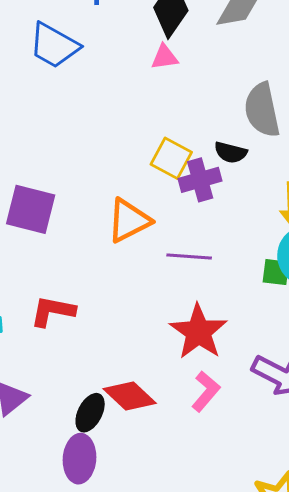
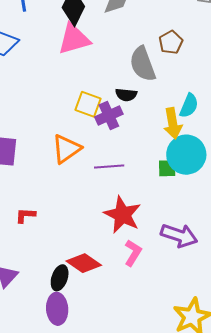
pink triangle: (165, 57) -> (74, 39), size x1.8
red L-shape: (53, 311) -> (25, 215), size x0.7

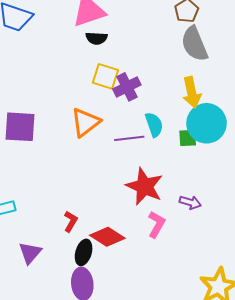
gray semicircle: (143, 64) -> (194, 44), moved
black semicircle: (126, 95) -> (96, 38), moved
cyan semicircle: (189, 106) -> (154, 125), moved, turned -40
red L-shape: (25, 215) -> (71, 221), moved, turned 120
purple arrow: (179, 236) -> (190, 202), moved, size x0.6

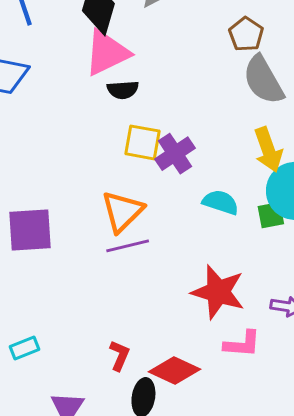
cyan semicircle: (154, 125) -> (221, 202), turned -45
purple line: (129, 138) -> (128, 246), moved
pink L-shape: (157, 224) -> (242, 344), turned 72

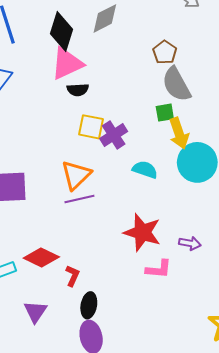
green square: (271, 215) -> (165, 113), moved
red diamond: (174, 370) -> (41, 258), moved

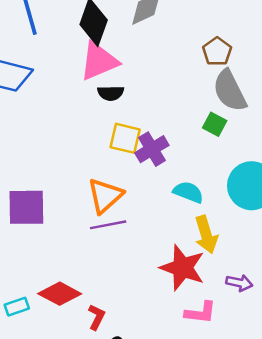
green square: (165, 113) -> (215, 124), turned 36
yellow arrow: (179, 133) -> (206, 235), moved

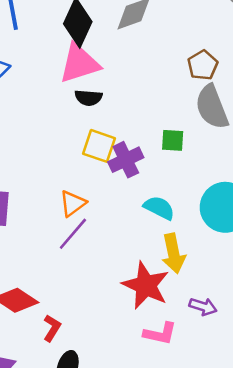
green square: (215, 124) -> (173, 140), moved, turned -30
orange triangle: (105, 196) -> (73, 203), size x0.7
purple line: (108, 225) -> (73, 234), turned -44

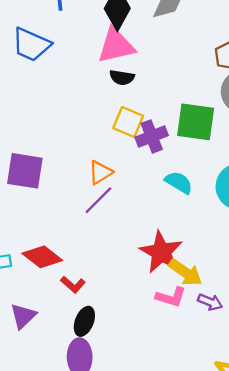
green square: (173, 140) -> (196, 122), size x1.8
yellow arrow: (173, 253) -> (185, 272), moved, turned -48
purple arrow: (203, 307) -> (210, 302), moved
red L-shape: (52, 328) -> (73, 285), turned 95

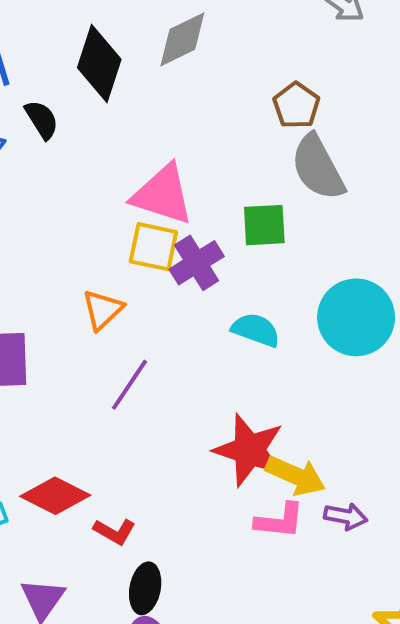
pink triangle: (116, 46) -> (163, 195), moved, turned 42
black semicircle: (122, 77) -> (42, 120), moved, turned -120
green square: (196, 122) -> (264, 225), size x0.7
orange triangle: (100, 172) -> (103, 310), moved

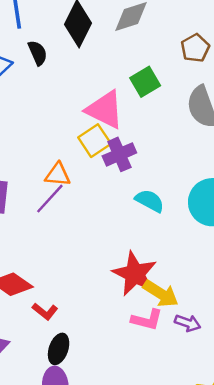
brown pentagon: (296, 106) -> (195, 48), moved
green square: (264, 225) -> (145, 82), moved, turned -36
yellow square: (153, 247) -> (95, 141), turned 36
orange triangle: (103, 310) -> (58, 175), turned 40
purple line: (130, 385) -> (50, 199), moved

